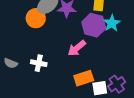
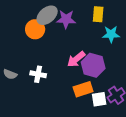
cyan star: (112, 23) -> (111, 34), turned 30
purple hexagon: (94, 25) -> (93, 65), moved

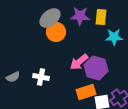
purple star: (66, 19) -> (80, 16), moved
orange circle: (35, 29) -> (56, 32), moved
gray semicircle: (10, 74) -> (13, 77), turned -48

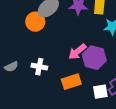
orange circle: (56, 32) -> (35, 22), moved
orange rectangle: (86, 92) -> (71, 82), moved

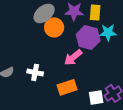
orange circle: (35, 22) -> (54, 27), moved
purple hexagon: (94, 58) -> (88, 37), moved

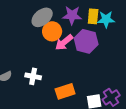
cyan star: (108, 32) -> (106, 19), moved
pink arrow: (73, 57) -> (64, 42), moved

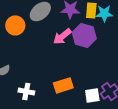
orange circle: (52, 31) -> (15, 25), moved
white cross: (33, 76) -> (26, 91), moved

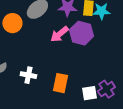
orange rectangle: (63, 85) -> (60, 83), turned -60
white cross: (26, 91) -> (28, 75), moved

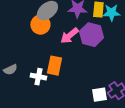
orange circle: (12, 23) -> (40, 25), moved
orange rectangle: (60, 83) -> (54, 66), moved

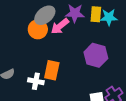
purple hexagon: (91, 35) -> (96, 55), moved
pink arrow: (69, 36) -> (60, 26), moved

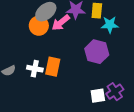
cyan star: (109, 17) -> (110, 25), moved
white cross: (36, 81) -> (35, 69), moved

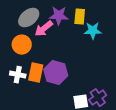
orange circle: (39, 26) -> (22, 45), moved
purple hexagon: (97, 52) -> (56, 73), moved

